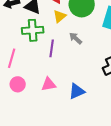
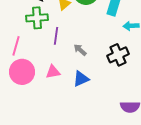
gray arrow: (76, 38) -> (80, 50), moved
pink circle: (18, 84) -> (22, 72), size x1.6

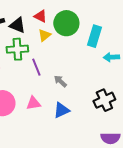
purple line: (56, 36) -> (36, 67), turned -30
black cross: (118, 55) -> (104, 100), moved

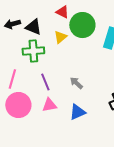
red triangle: (40, 16) -> (62, 12), moved
purple line: (36, 67) -> (45, 82), moved

